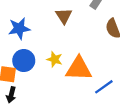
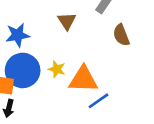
blue circle: (24, 61) -> (23, 70), size x1.4
blue line: (104, 87) -> (98, 101), moved

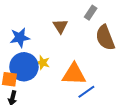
brown semicircle: (121, 35) -> (105, 38), size x1.4
yellow star: (57, 69) -> (43, 63), moved

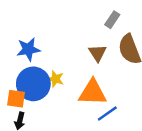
brown triangle: (60, 26) -> (97, 53), moved

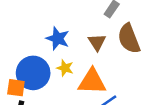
blue star: (28, 49) -> (58, 39), moved, turned 30
yellow star: (56, 79) -> (65, 68), moved

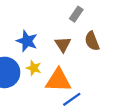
brown semicircle: (129, 39) -> (92, 41), size x0.7

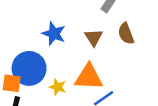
yellow star: (34, 68) -> (58, 87), moved

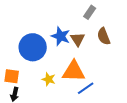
blue star: (54, 34) -> (61, 36), moved
blue circle: (29, 68) -> (33, 47), moved

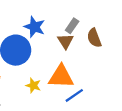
gray rectangle: (90, 12) -> (72, 26), moved
blue star: (61, 36) -> (34, 27), moved

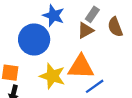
brown triangle: (65, 41) -> (85, 30), turned 35
yellow star: (33, 85) -> (52, 76), size x1.6

